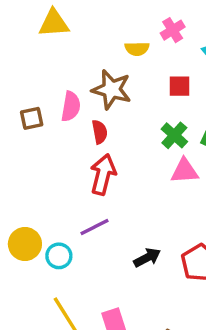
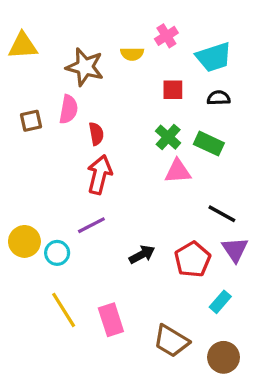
yellow triangle: (54, 23) -> (23, 46), moved
brown star: (112, 90) -> (85, 67), moved

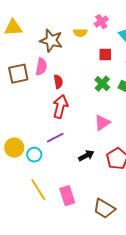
brown square: (31, 121) -> (18, 74), size x1.5
pink triangle: (178, 171) -> (102, 123), moved, turned -30

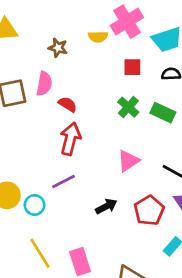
pink cross: (101, 22) -> (127, 22), size x1.6
brown star: (51, 41) -> (58, 48), size x0.6
red semicircle: (58, 82) -> (68, 104), turned -48

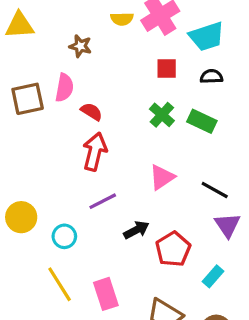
yellow semicircle: (98, 37) -> (122, 19), moved
purple line: (63, 182) -> (103, 201), moved
cyan circle: (35, 205) -> (64, 236), moved
red pentagon: (149, 211) -> (173, 249), moved

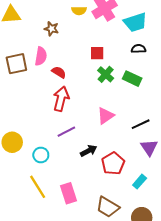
red square: (167, 68) -> (97, 53), moved
black line: (215, 190) -> (141, 124), turned -54

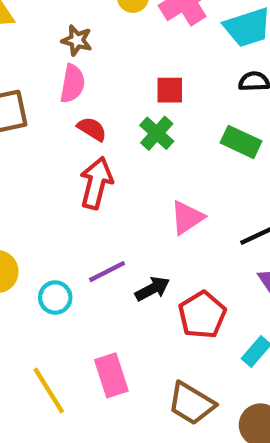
pink semicircle: (41, 56) -> (72, 84), moved
green cross: (106, 74) -> (157, 133), moved
purple line: (66, 132) -> (107, 272), moved
yellow line: (38, 187) -> (49, 390), moved

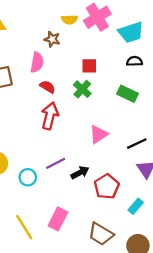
brown star: (77, 40) -> (52, 39), moved
pink rectangle: (111, 375) -> (58, 219), turned 45

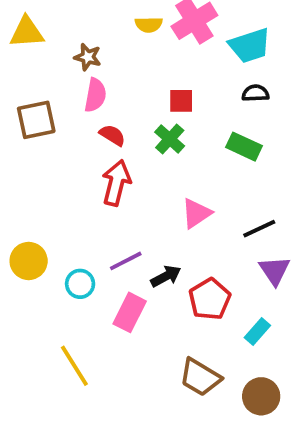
brown star: (52, 39) -> (88, 57), moved
pink rectangle: (58, 219) -> (130, 312), moved

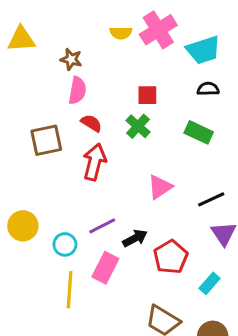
brown square: (36, 120) -> (46, 140), moved
yellow line: (74, 366) -> (70, 290), moved, turned 36

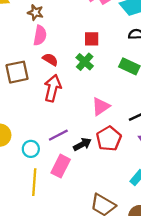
red pentagon: (171, 257) -> (109, 139), moved

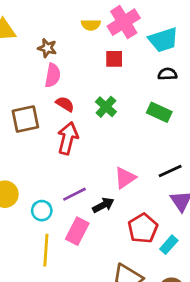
red square: (92, 39) -> (114, 59), moved
pink triangle: (101, 106) -> (125, 178), moved
red pentagon: (109, 139) -> (143, 228), moved

